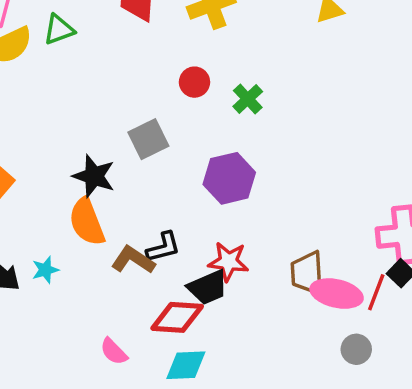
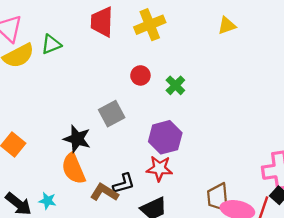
red star: (228, 262) -> (159, 168), moved
cyan star: (45, 270) -> (48, 201), turned 30

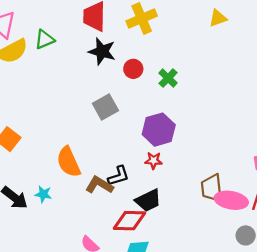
black star: (77, 139) -> (102, 51), moved
red star: (159, 168) -> (154, 160), size x0.7

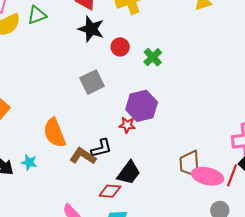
red star: (154, 160) -> (127, 125), moved
black trapezoid: (148, 200) -> (129, 173), turned -30
red diamond: (130, 221) -> (110, 191), size x0.7

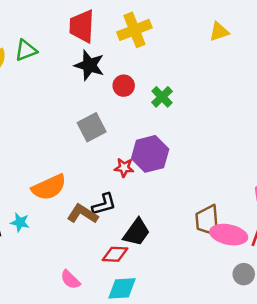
red star: (127, 125) -> (124, 168), moved
orange semicircle: (54, 133) -> (49, 187), turned -92

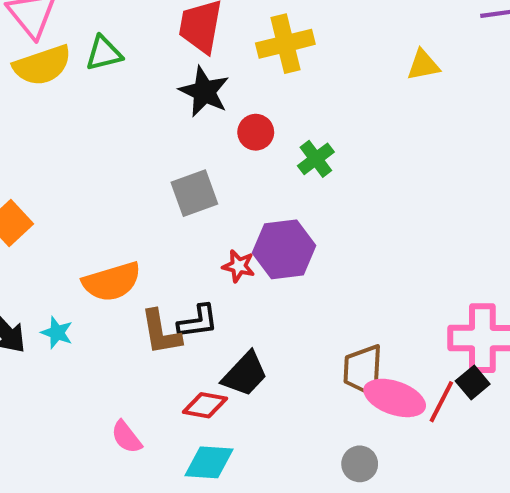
brown L-shape: (83, 214) -> (161, 332), turned -140
gray circle: (244, 274) -> (360, 464), moved

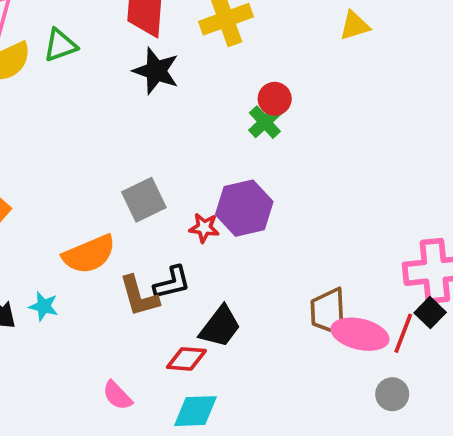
red circle: (256, 132) -> (275, 99), moved
gray square: (194, 193) -> (144, 200), moved
gray circle: (360, 464) -> (392, 394), moved

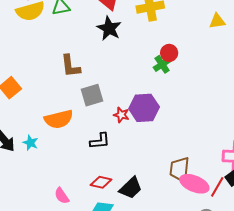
brown L-shape: (139, 296) -> (71, 66), moved
black trapezoid: (220, 327) -> (131, 188), moved

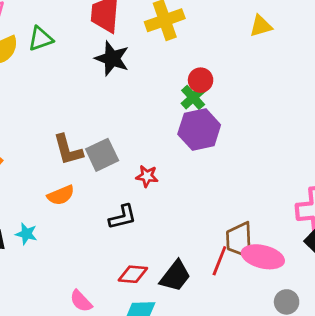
brown L-shape: (71, 66) -> (68, 150), moved
purple hexagon: (144, 108) -> (199, 130), moved
orange semicircle: (59, 119) -> (61, 195), size x0.7
red line: (217, 187) -> (219, 261), moved

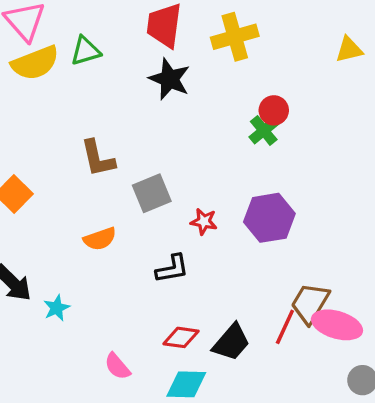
purple hexagon: (199, 130) -> (269, 218), moved
brown L-shape: (68, 150) -> (98, 158), moved
cyan star: (26, 234) -> (57, 308), moved, turned 30
brown trapezoid: (239, 240) -> (310, 303), turned 30

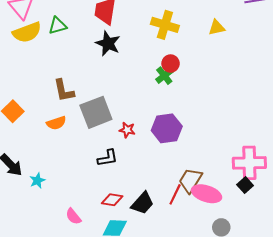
yellow cross: (235, 37) -> (165, 25), moved, turned 32
gray square: (152, 193) -> (96, 112), size x1.4
orange semicircle: (100, 239) -> (56, 123), moved

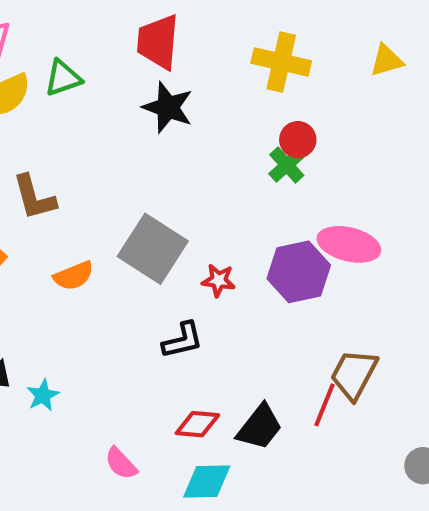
brown L-shape: (64, 91) -> (34, 197), moved
gray square: (96, 112) -> (153, 249), turned -32
pink ellipse: (206, 194) -> (349, 244), moved

